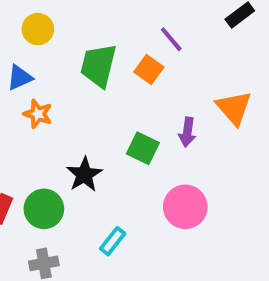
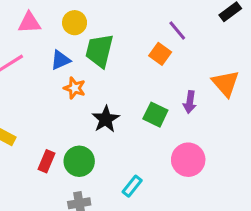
green trapezoid: (98, 65) -> (99, 51), moved
black star: (84, 175) -> (106, 119), moved

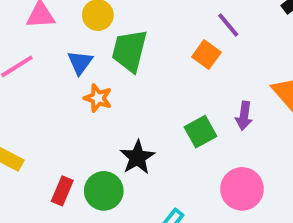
blue triangle: (61, 60) -> (80, 63), turned -30
green square: (155, 115) -> (201, 132), turned 35
black star: (106, 119) -> (137, 157), moved

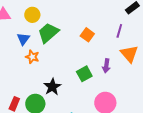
purple line: (228, 25) -> (119, 31), moved, turned 56
green trapezoid: (129, 51) -> (48, 33), turned 35

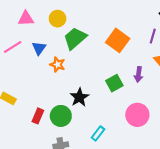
orange square: (87, 35) -> (118, 40), size x1.5
blue triangle: (23, 39) -> (39, 48), moved

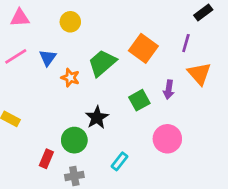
pink triangle: (26, 19) -> (20, 18), moved
green trapezoid: (75, 38) -> (102, 63), moved
red rectangle: (38, 116) -> (46, 159), moved

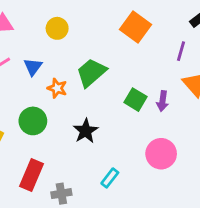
orange square: (143, 48) -> (135, 27), moved
green square: (139, 100) -> (135, 100), moved, turned -30
green circle: (74, 140) -> (33, 121), moved
red rectangle: (46, 159) -> (31, 175), size x1.5

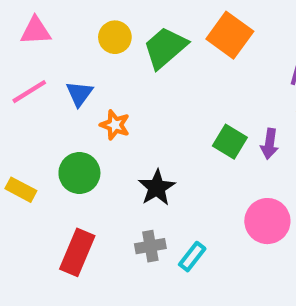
green trapezoid: (91, 73) -> (165, 48), moved
gray cross: (61, 194) -> (150, 246), moved

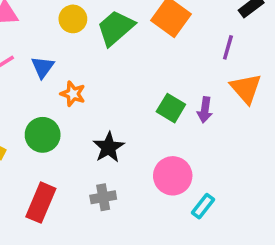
pink circle: (267, 221) -> (173, 176), moved
cyan rectangle: (192, 257) -> (203, 206), moved

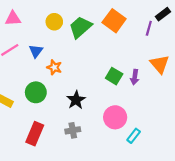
purple line: (228, 47) -> (149, 28), moved

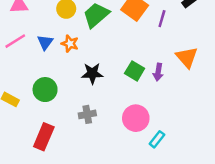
purple line: (149, 28) -> (162, 19), moved
orange star: (54, 67) -> (70, 44), moved
black star: (76, 100) -> (92, 73), moved, turned 30
gray cross: (73, 130) -> (87, 114), moved

